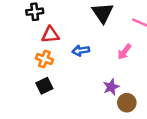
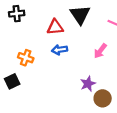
red triangle: (50, 35) -> (55, 27), moved
black square: (44, 86) -> (12, 81), moved

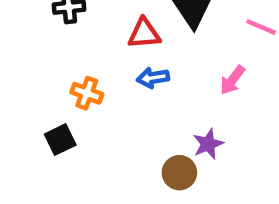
brown circle: (103, 98) -> (179, 173), moved

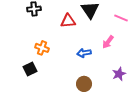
blue arrow: (153, 78) -> (84, 53), moved
purple star: (208, 144) -> (119, 74), moved

